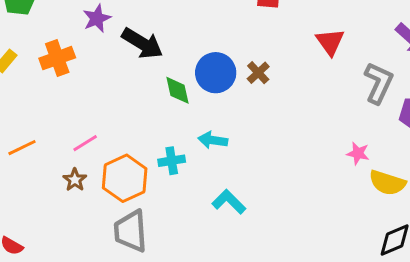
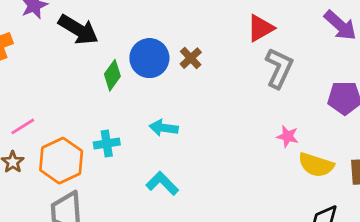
red triangle: (330, 42) -> (260, 28), turned 36
gray L-shape: (379, 83) -> (279, 68), moved
green diamond: (178, 90) -> (112, 75), turned 48
cyan arrow: (213, 140) -> (164, 128), moved

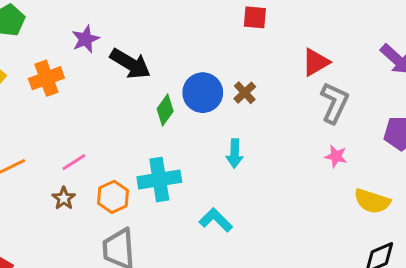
cyan arrow: (164, 128) -> (235, 153), moved, turned -96
pink star: (288, 136) -> (336, 156), moved
cyan cross: (107, 144) -> (159, 179), size x1.6
orange hexagon: (61, 161) -> (113, 197), size x0.7

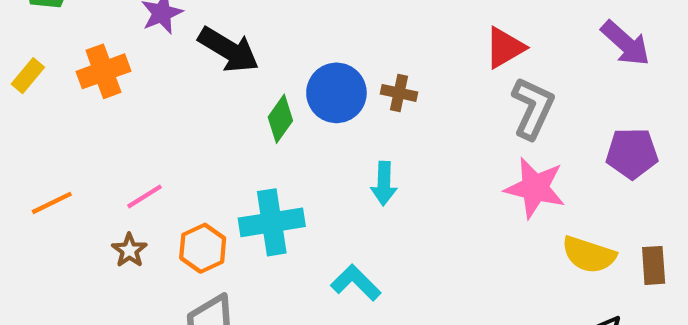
brown cross: (245, 93) -> (399, 93), turned -35
pink star: (336, 156) -> (535, 188), size x1.8

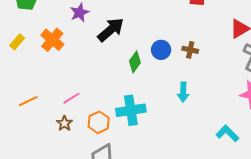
black arrow: (229, 50) -> (111, 30), turned -72
orange cross: (103, 71) -> (52, 40), turned -30
blue circle: (336, 93) -> (161, 50), size x0.7
cyan L-shape: (356, 283) -> (227, 133), moved

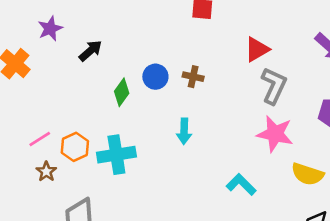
black arrow: (111, 30) -> (90, 51), size x0.7
orange hexagon: (99, 122) -> (75, 147), moved
brown star: (64, 123) -> (46, 172), moved

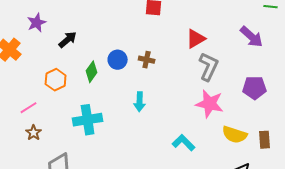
orange hexagon: (75, 147) -> (56, 80), moved

